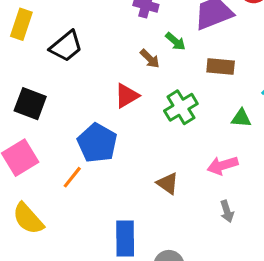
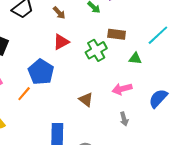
brown arrow: (150, 59) -> (59, 13), moved
brown rectangle: (221, 67) -> (117, 34), moved

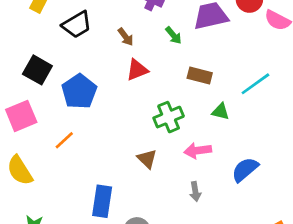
red triangle: (61, 42) -> (137, 70), moved
green cross: (96, 50) -> (169, 117), moved
blue pentagon: (41, 72) -> (79, 92), moved

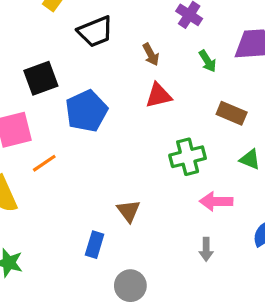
black square: (37, 70) -> (41, 78), turned 32
orange line: (64, 140) -> (44, 163), moved
brown triangle: (147, 159) -> (129, 211), moved
blue rectangle: (102, 201) -> (95, 245), size x0.7

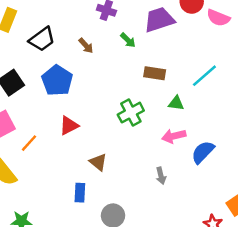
red triangle: (159, 95) -> (69, 126), moved
blue pentagon: (86, 111) -> (57, 80), moved
pink arrow: (216, 201) -> (174, 136), moved

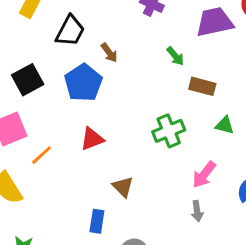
black trapezoid: (42, 39) -> (70, 31), turned -32
green arrow: (128, 40) -> (175, 56), moved
brown arrow: (86, 46) -> (109, 53), moved
pink arrow: (174, 136) -> (204, 175), moved, turned -45

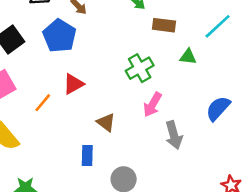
orange line: (42, 155) -> (43, 103), moved
pink arrow: (204, 175) -> (152, 105), moved
gray arrow: (197, 211) -> (174, 135), size x1.5

